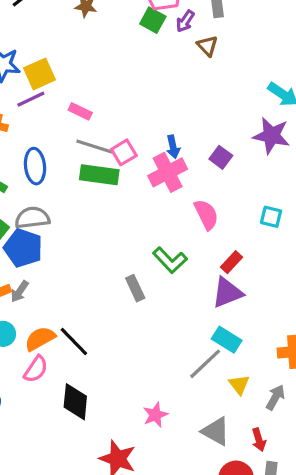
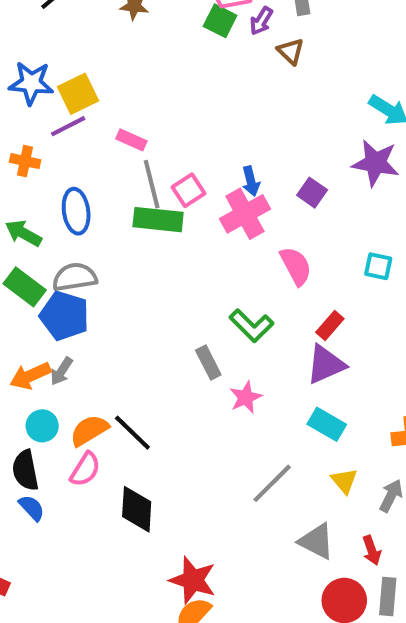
gray line: (95, 147) -> (152, 184), turned 60
gray line: (205, 364) -> (272, 483), moved
pink star: (155, 415) -> (246, 397), moved

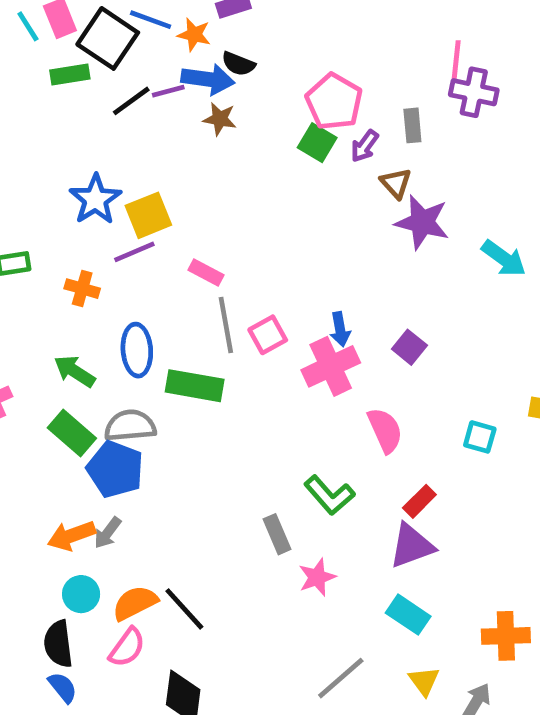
blue star: (31, 83) -> (95, 199), turned 30
purple star: (375, 163) -> (422, 222), moved
green rectangle: (158, 220) -> (195, 386), moved

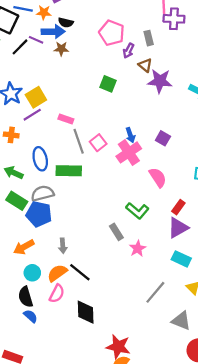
purple line: (168, 91) -> (36, 40), turned 48
green square: (317, 143) -> (108, 84), moved
gray arrow: (108, 533) -> (63, 246), moved, turned -32

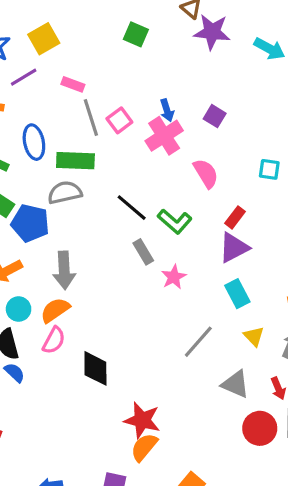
yellow square: (36, 97) -> (44, 39), moved
gray semicircle: (43, 193) -> (65, 193), moved
gray arrow: (63, 246) -> (64, 270), size x1.6
cyan rectangle: (181, 259) -> (237, 294), turned 36
black line: (80, 272) -> (132, 208), moved

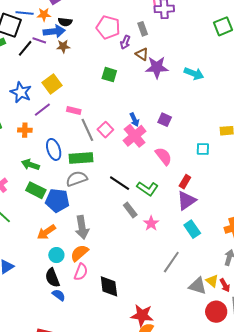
yellow triangle: (254, 336) -> (212, 281), moved

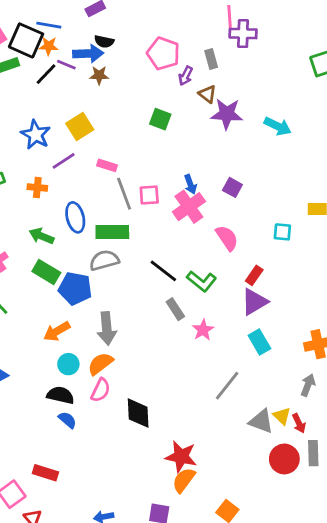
orange star: (44, 15) -> (49, 46), moved
pink square: (105, 130) -> (149, 195), turned 35
black semicircle: (52, 278) -> (60, 395), turned 120

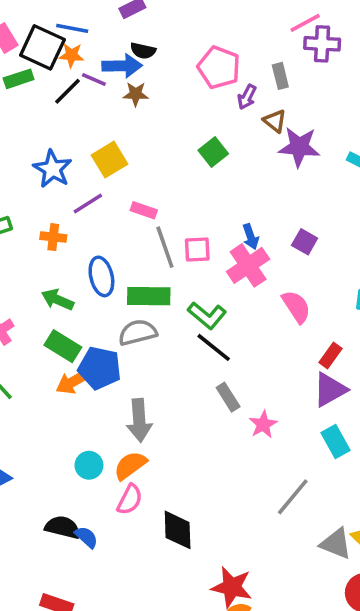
pink line: (230, 18) -> (305, 23), turned 65
green square: (160, 119) -> (213, 152), turned 30
green L-shape: (202, 281) -> (207, 315), moved
orange arrow: (57, 331) -> (73, 382), moved
black semicircle: (60, 395) -> (63, 527), moved

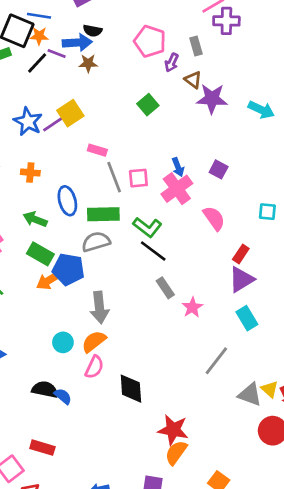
purple line: (88, 203) -> (54, 124), moved

